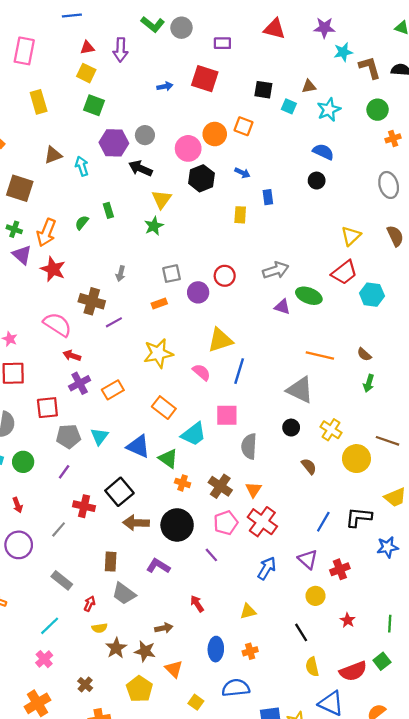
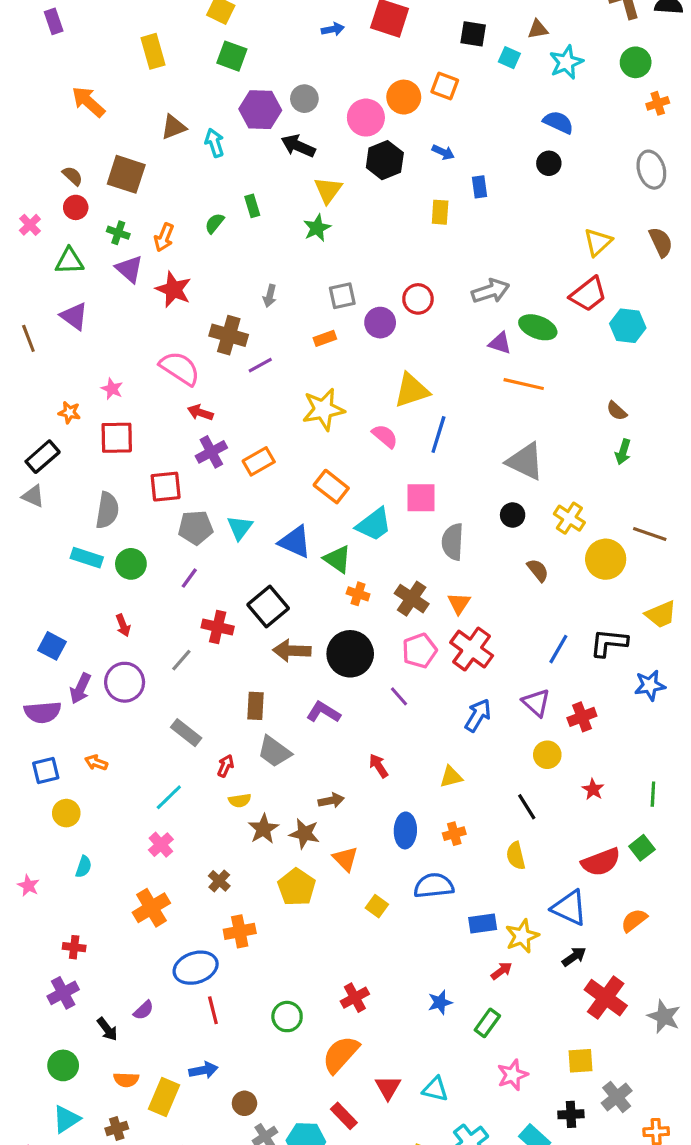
orange arrow: (46, 233) -> (164, 237), size x0.7
orange line: (320, 356) -> (524, 384), moved
yellow semicircle: (312, 667) -> (516, 856), moved

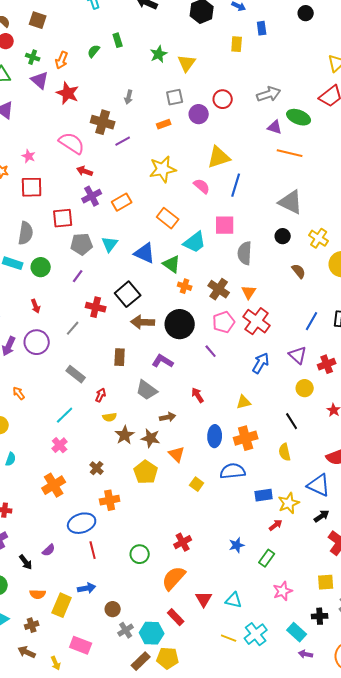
brown square: (126, 174) -> (38, 20), size x0.7
yellow triangle: (328, 190) -> (187, 63), moved
gray trapezoid: (274, 752) -> (147, 390), moved
orange arrow: (96, 763) -> (19, 393), turned 32
orange cross: (454, 834) -> (246, 438), size x1.6

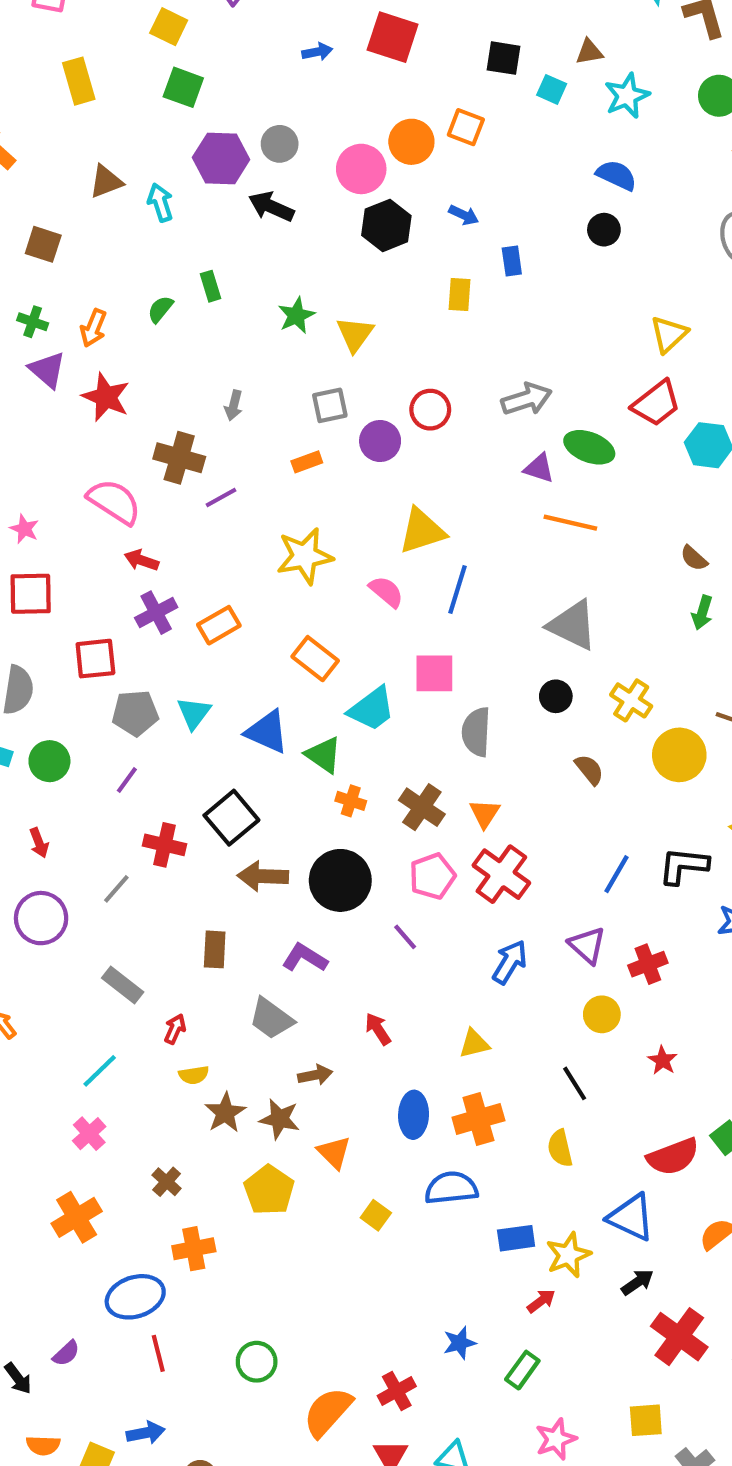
red cross: (183, 542) -> (397, 1391), moved

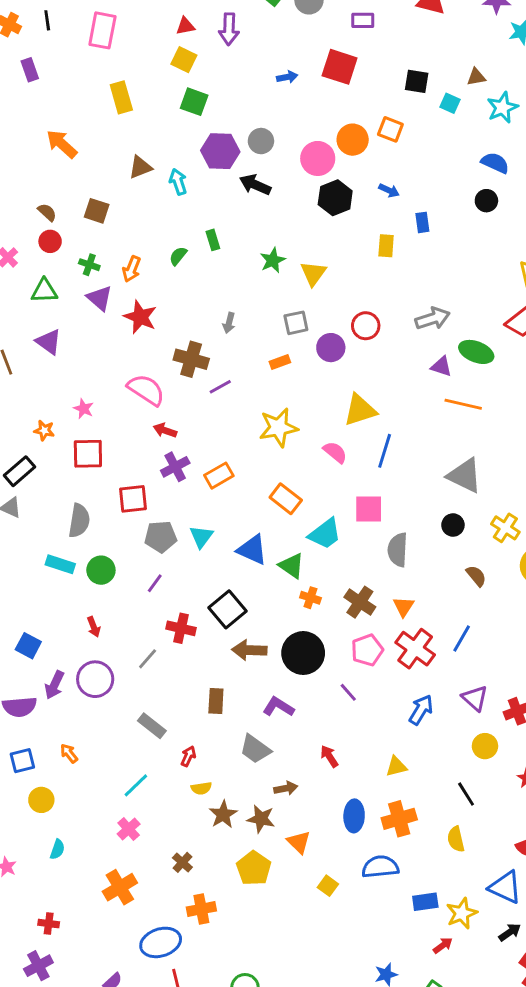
blue line: (616, 874) -> (462, 638), moved

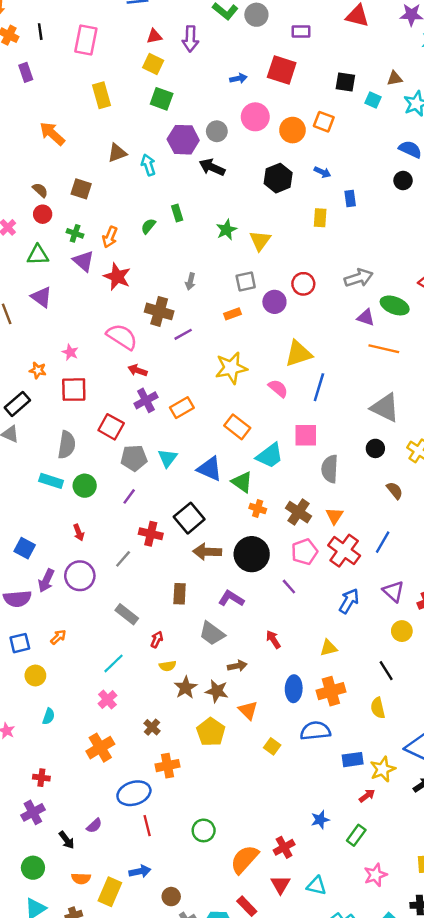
pink circle: (318, 158) -> (255, 117), moved
red square: (133, 499) -> (111, 427), turned 35
orange arrow: (69, 753) -> (58, 637), turned 84

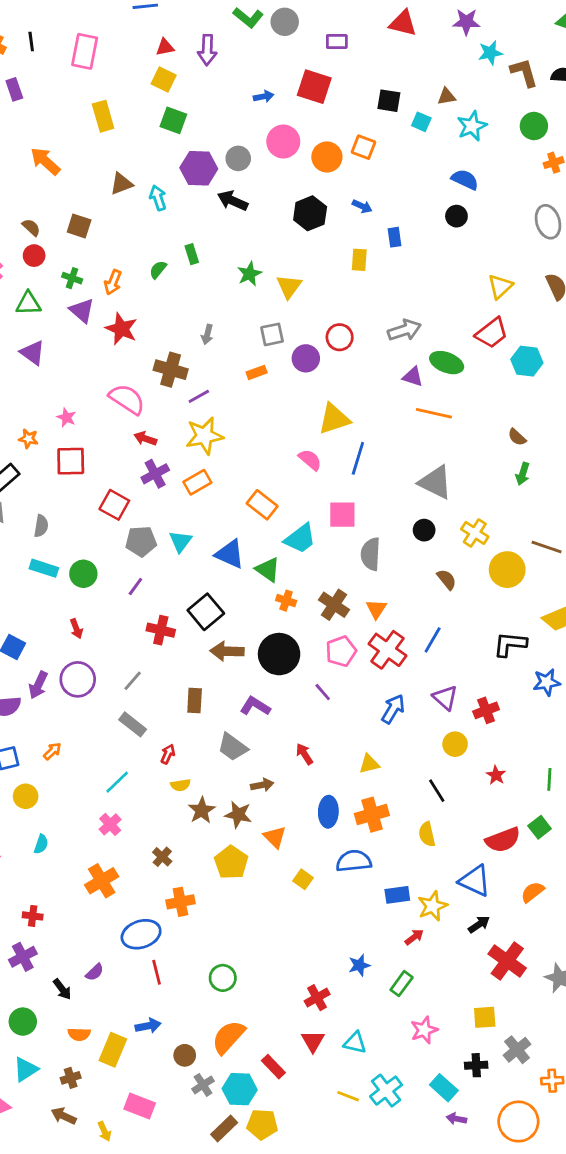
yellow star: (231, 368) -> (204, 436), moved
gray semicircle: (67, 445) -> (41, 526), moved, size x0.7
gray line: (123, 559) -> (133, 681), moved
orange semicircle: (244, 859) -> (228, 1037), moved

